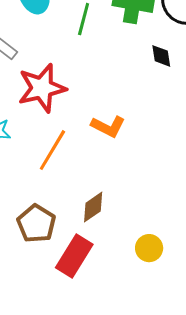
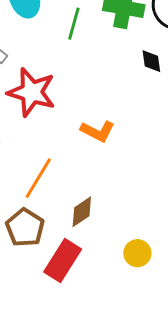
red star: (42, 88) -> (32, 92), turned 30
orange line: (52, 150) -> (38, 178), moved

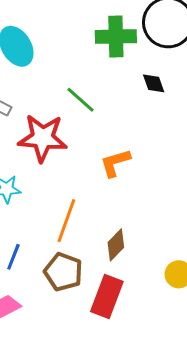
green line: (74, 24) -> (80, 100), moved, turned -52
orange L-shape: (98, 131) -> (115, 163), turned 148

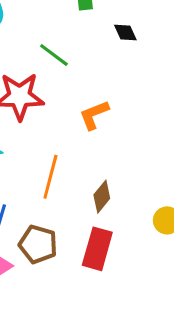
brown pentagon: (63, 272) -> (38, 244), moved

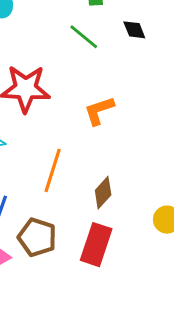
green line: (54, 55) -> (84, 37), moved

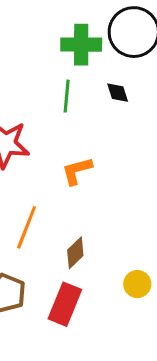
green line: (84, 37) -> (67, 96), turned 52

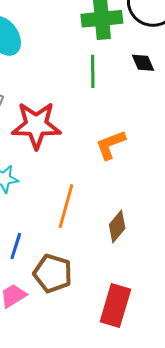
red rectangle: (65, 304) -> (115, 305), moved

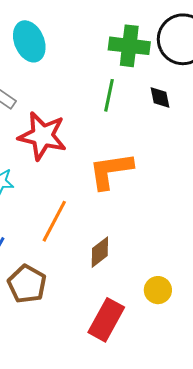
orange L-shape: (110, 145) -> (111, 171), size x1.4
red rectangle: (115, 305) -> (106, 320), moved

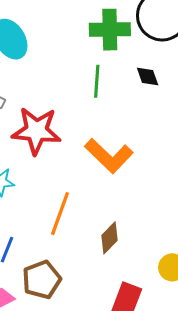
orange L-shape: (111, 171) -> (109, 156), turned -120
brown pentagon: (27, 284) -> (42, 280), turned 30

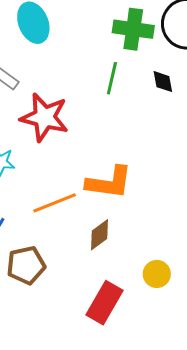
orange L-shape: (109, 156) -> (109, 182), moved, turned -45
orange line: (60, 214) -> (55, 203), turned 39

